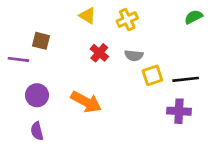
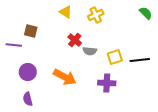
green semicircle: (194, 17) -> (146, 13), turned 72
gray semicircle: (134, 55) -> (90, 51), moved
purple cross: (179, 111) -> (107, 83), moved

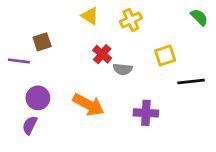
brown square: (31, 31) -> (42, 42), turned -32
yellow square: (115, 57) -> (165, 55), moved
purple semicircle: (28, 99) -> (30, 125), moved, turned 40

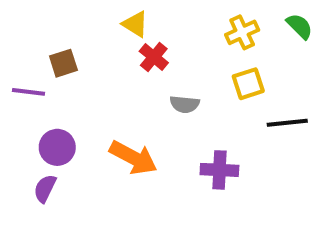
yellow cross: (131, 20) -> (242, 32), moved
red cross: (102, 54) -> (154, 57), moved

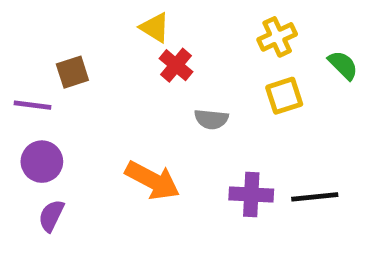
green semicircle: (300, 26) -> (343, 65), moved
black line: (287, 123) -> (315, 197), moved
purple circle: (57, 147) -> (42, 162), moved

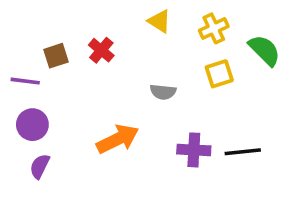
yellow triangle: (155, 27) -> (159, 21), moved
red cross: (176, 65) -> (101, 50), moved
green semicircle: (343, 65) -> (265, 50), size x1.4
orange arrow: (152, 180) -> (118, 139), turned -54

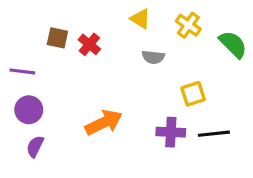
yellow cross: (214, 28) -> (188, 25), turned -30
brown square: (56, 56) -> (57, 38), moved, turned 30
yellow square: (219, 74) -> (193, 94), moved
gray semicircle: (163, 92) -> (153, 57), moved

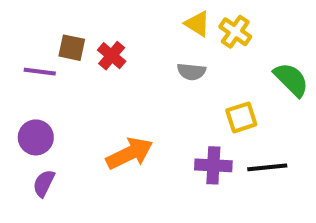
yellow triangle: (140, 19) -> (197, 24), moved
green semicircle: (233, 44) -> (291, 80), moved
purple line: (22, 71) -> (40, 72), moved

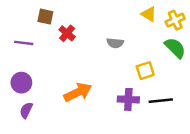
yellow triangle: (197, 24) -> (149, 14), moved
yellow cross: (235, 32) -> (175, 20), moved, turned 30
brown square: (72, 48) -> (45, 17), moved

